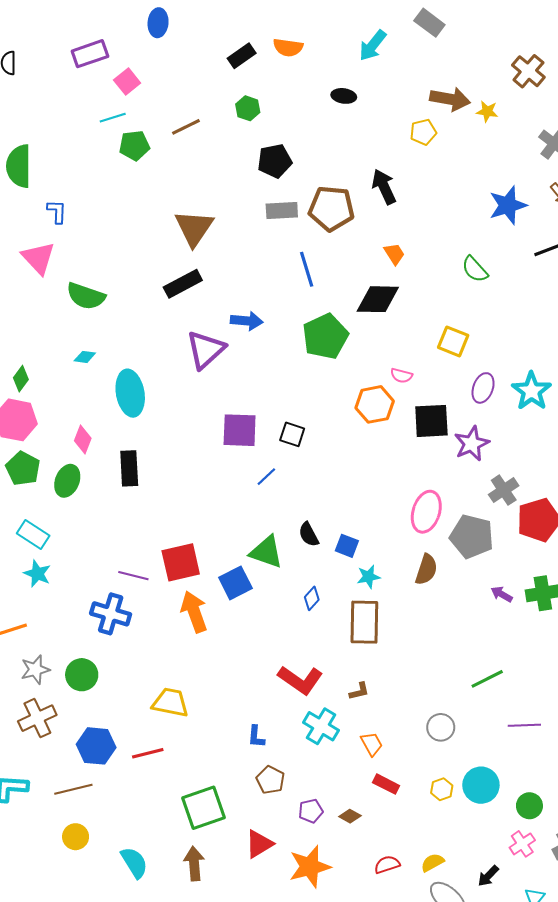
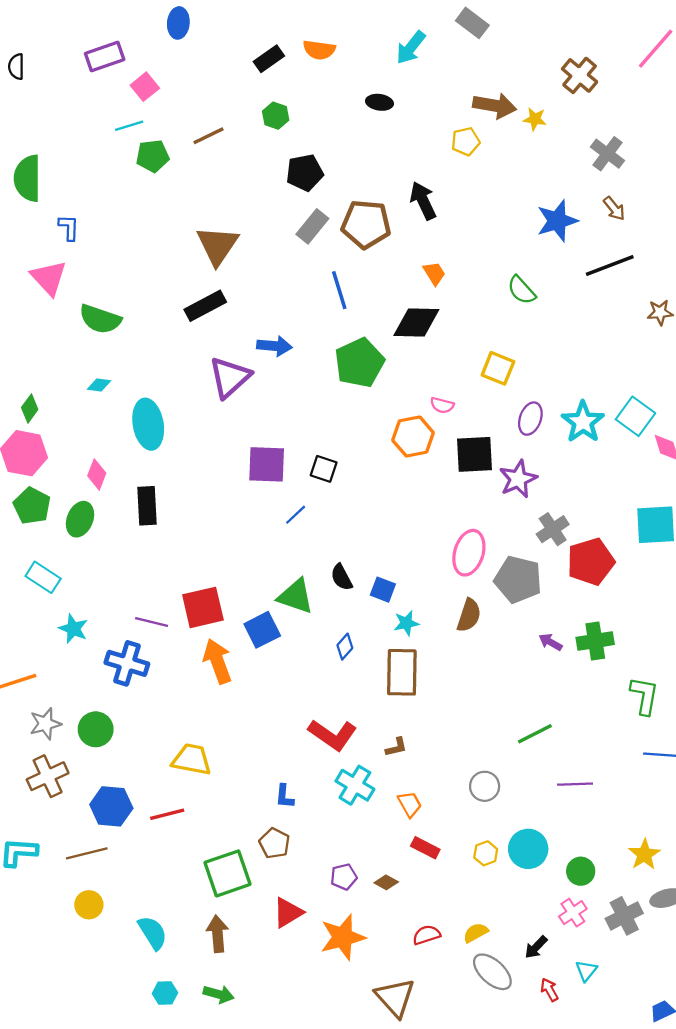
gray rectangle: (282, 210) -> (312, 226), turned -48
cyan star: (37, 574) -> (73, 629), moved
brown pentagon: (270, 780) -> (274, 843), moved

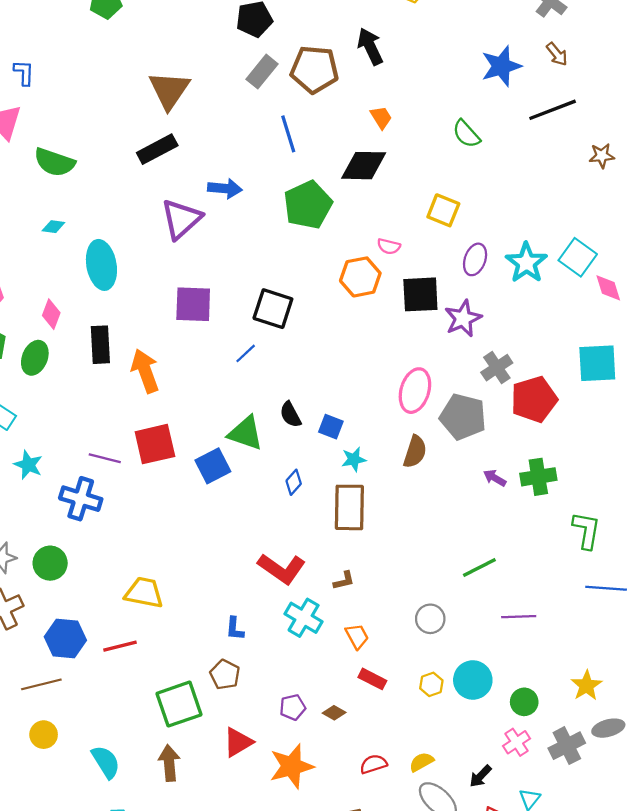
purple square: (267, 464) -> (193, 304), moved
black square: (324, 469) -> (273, 309), size x1.5
orange arrow: (217, 661) -> (145, 371), moved

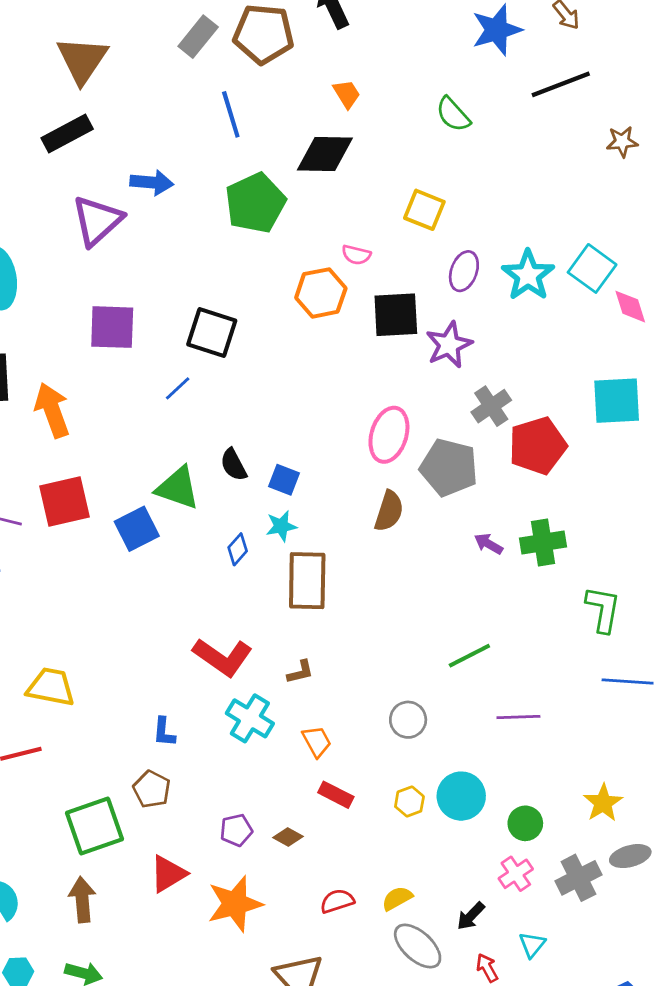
cyan star: (354, 459) -> (281, 526), moved

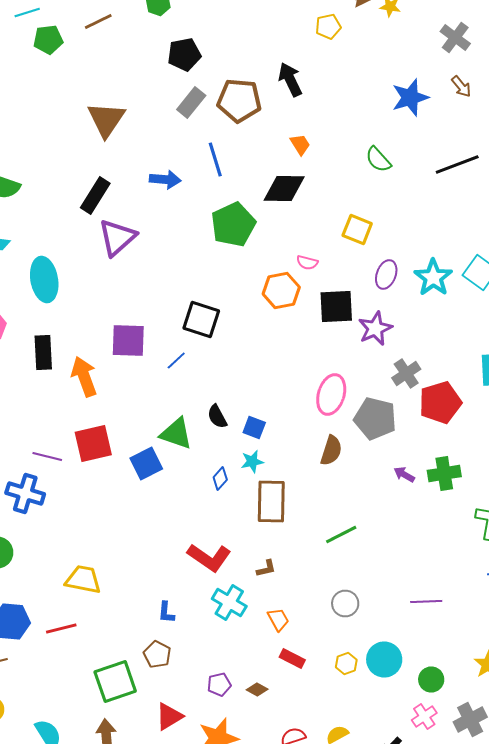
black line: (561, 84) -> (457, 164), moved
black rectangle: (67, 133) -> (95, 196), moved, turned -30
blue arrow: (152, 183) -> (165, 180), moved
purple square: (112, 327) -> (128, 340), moved
green line: (469, 656) -> (341, 534), moved

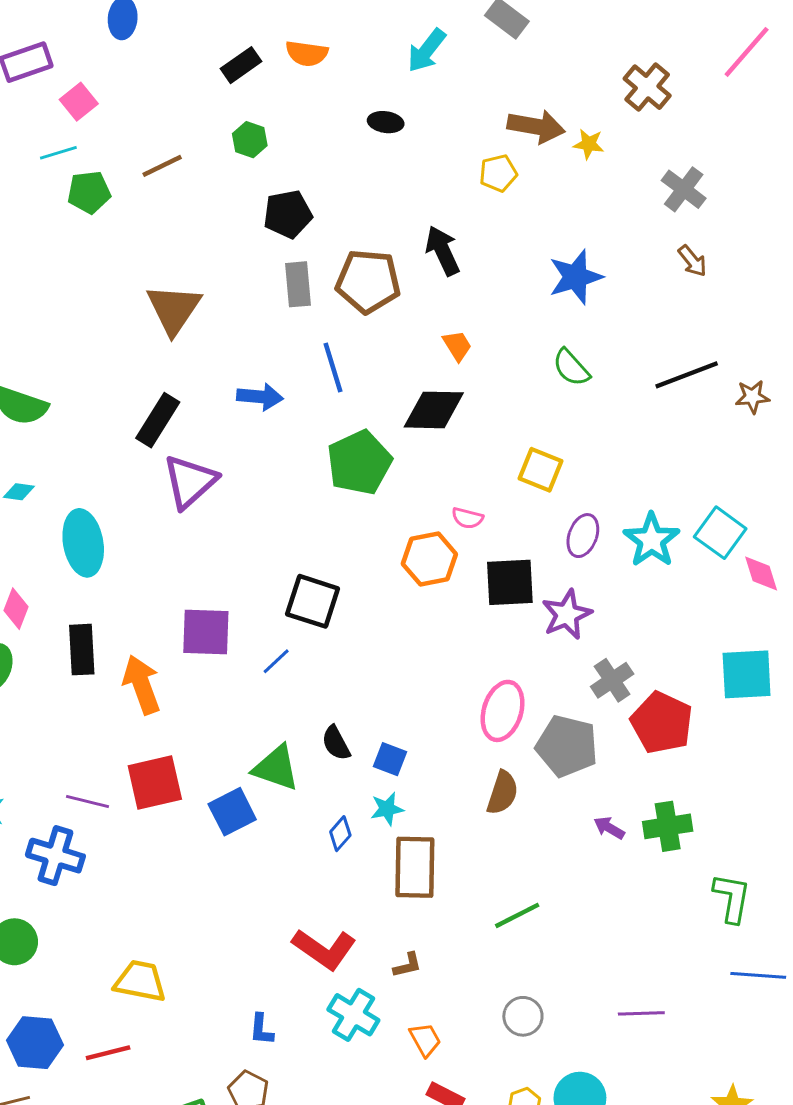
blue star: (410, 98) -> (576, 277), moved
gray rectangle: (191, 102) -> (298, 284), turned -44
red pentagon: (440, 402) -> (662, 723), turned -30

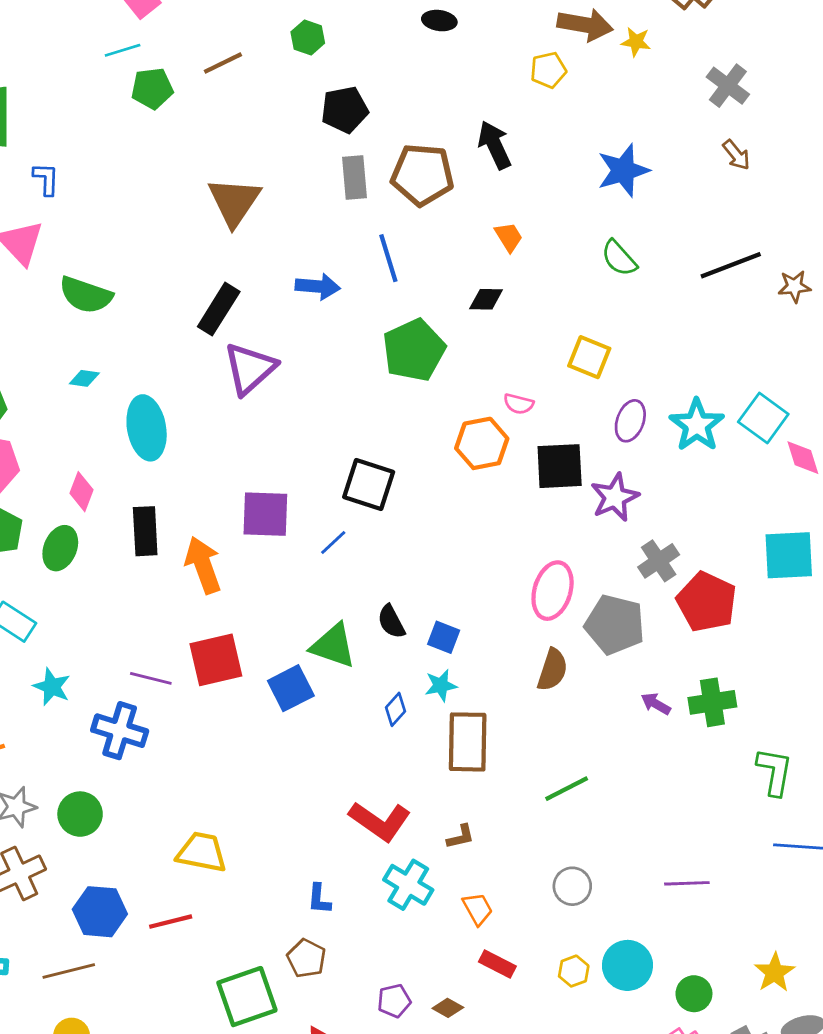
black diamond: (434, 410) -> (486, 299), size x0.6

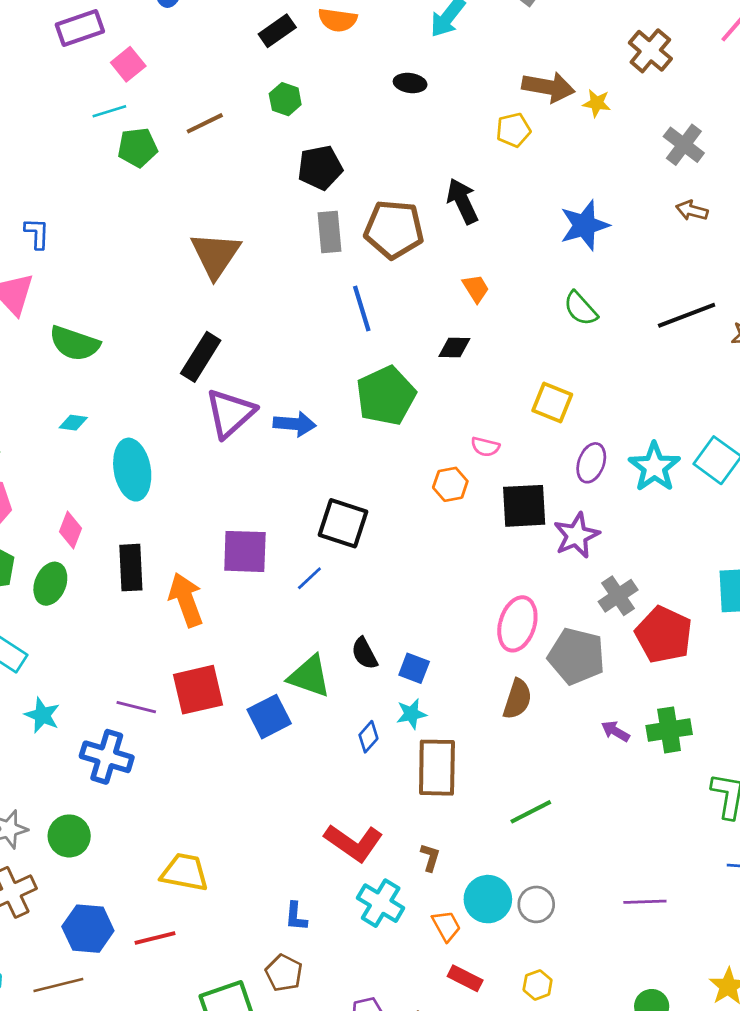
brown arrow: (736, 155) -> (692, 211), turned 144
blue arrow: (318, 286) -> (295, 424), moved
orange hexagon: (482, 443) -> (450, 484), size x0.7
brown L-shape: (461, 837) -> (430, 857), turned -60
cyan circle: (627, 965) -> (488, 899), moved

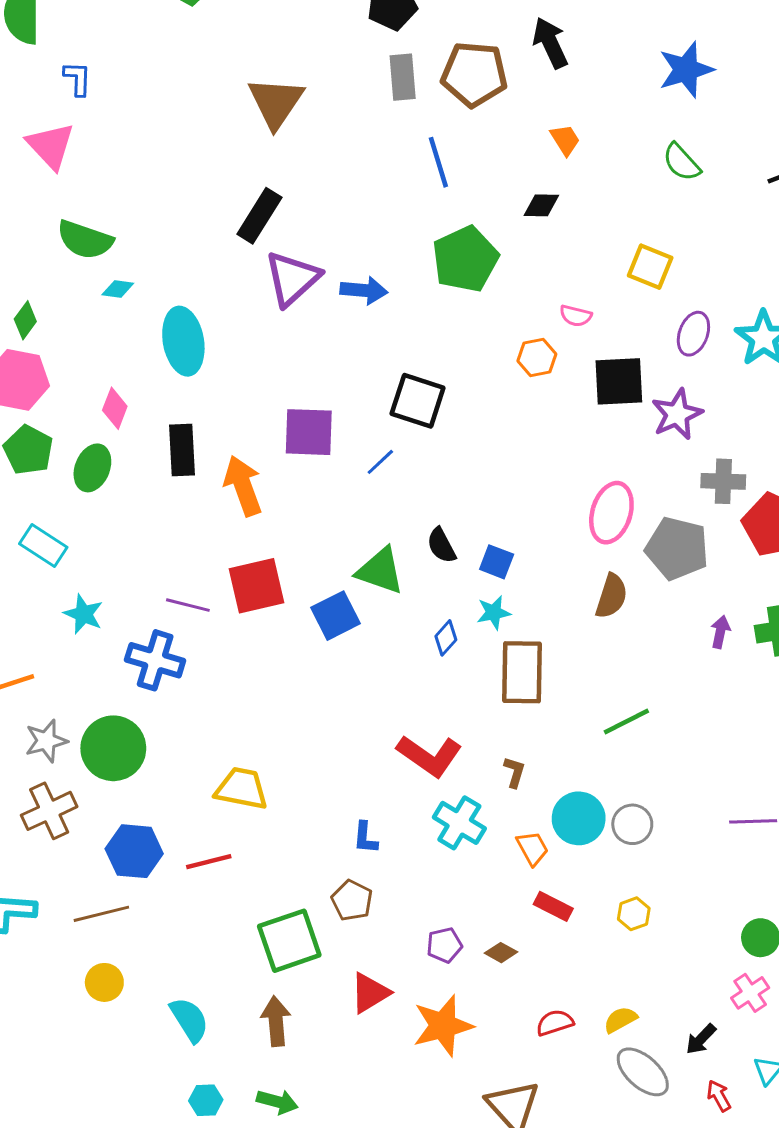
green semicircle: (75, 343) -> (85, 240), moved
gray cross: (618, 596) -> (723, 481), turned 36
purple arrow: (615, 731) -> (720, 632), turned 72
green circle: (69, 836) -> (113, 748), size x1.4

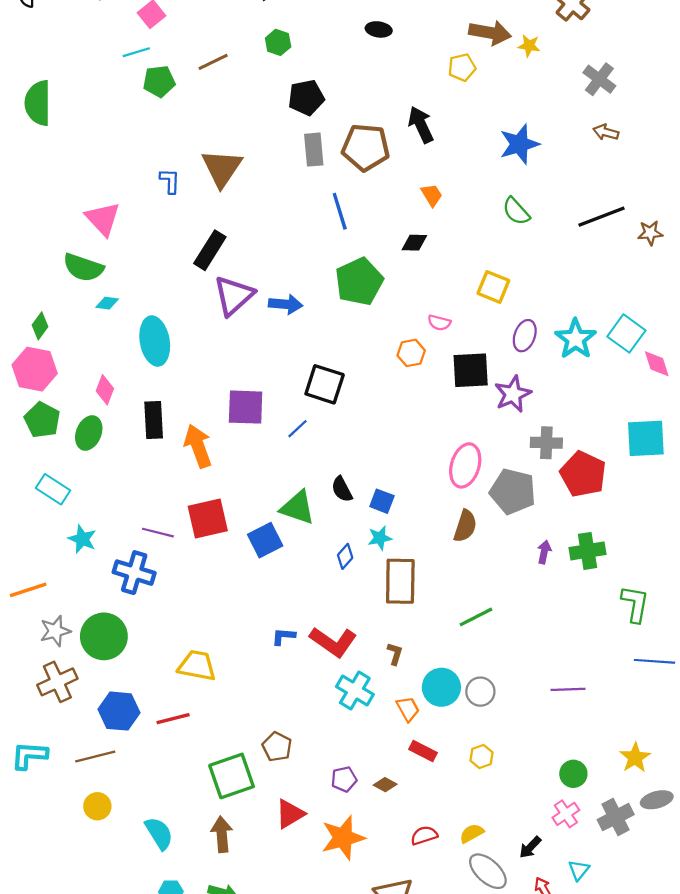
blue L-shape: (78, 79) -> (170, 181), moved
pink triangle: (51, 146) -> (103, 219), moved
blue L-shape: (365, 838) -> (283, 636), moved, turned 90

